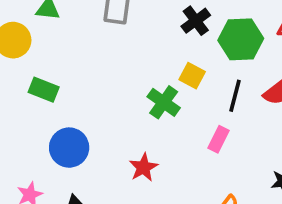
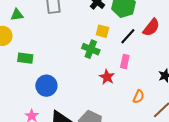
black line: (235, 96) -> (128, 36), turned 42
red star: (143, 167) -> (107, 77), moved

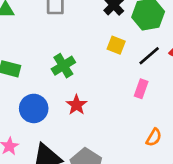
green cross: (91, 49) -> (63, 66), moved, turned 30
red star: (107, 77) -> (76, 105), moved

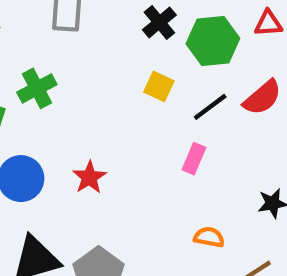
green cross: (63, 66) -> (37, 88), moved
orange semicircle: (154, 137) -> (209, 237), turned -114

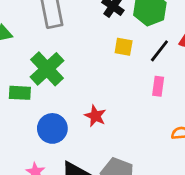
green cross: (37, 88) -> (47, 69), size x1.4

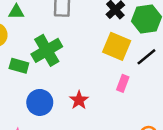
yellow square: (124, 47) -> (117, 46), size x1.6
pink rectangle: (158, 86) -> (123, 83), moved

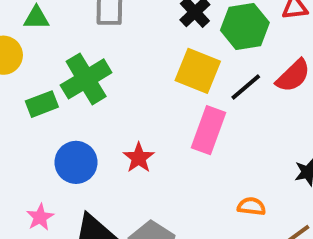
green rectangle: (19, 66) -> (42, 104), turned -36
pink rectangle: (123, 83) -> (208, 130), size x1.6

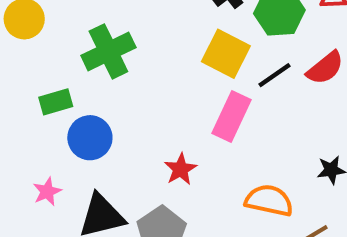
green rectangle: (42, 104) -> (56, 102), moved
red star: (139, 158) -> (181, 169), moved
orange semicircle: (251, 206) -> (269, 200), size x1.6

